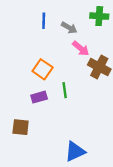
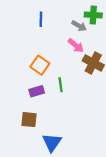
gray arrow: (69, 28) -> (79, 26), moved
brown square: (21, 127) -> (29, 120), moved
blue triangle: (75, 151) -> (52, 142), moved, turned -30

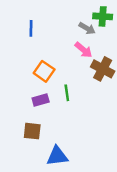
blue line: (41, 19) -> (31, 28), moved
blue triangle: (52, 142) -> (57, 156), turned 48

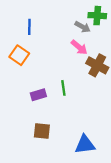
orange square: (44, 71) -> (19, 55), moved
brown square: (32, 131) -> (42, 131), moved
blue triangle: (57, 156) -> (85, 145), moved

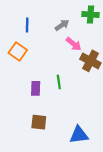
gray arrow: (83, 27) -> (62, 25), moved, turned -64
purple rectangle: (38, 95) -> (36, 88), turned -72

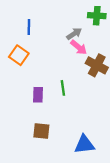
gray arrow: (62, 25) -> (74, 34), moved

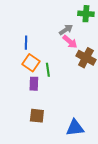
blue line: (29, 27) -> (26, 43), moved
orange square: (19, 55) -> (31, 63), moved
green line: (63, 88) -> (48, 70), moved

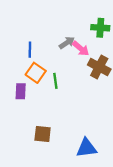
green cross: (86, 14) -> (100, 28), moved
gray arrow: (66, 30) -> (67, 43), moved
purple rectangle: (34, 84) -> (21, 91), moved

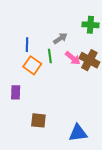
pink arrow: (81, 49) -> (73, 58), moved
green line: (55, 81) -> (50, 56), moved
purple rectangle: (21, 91) -> (16, 92), moved

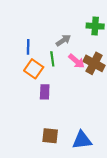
purple rectangle: (16, 92) -> (45, 92), moved
brown square: (38, 120) -> (50, 136), moved

